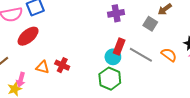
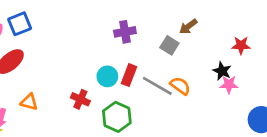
orange semicircle: (169, 55) -> (180, 86), moved
cyan circle: (113, 57) -> (107, 76), moved
red cross: (62, 65) -> (80, 99), moved

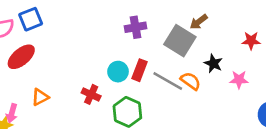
gray square: (169, 45) -> (180, 41), size x1.6
black star: (222, 71) -> (213, 64), moved
orange triangle: (29, 102) -> (40, 97), turned -42

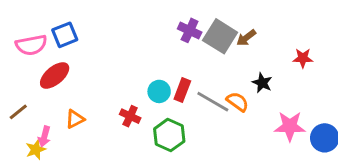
purple cross: (135, 27) -> (190, 30), moved, turned 35
gray square: (180, 41) -> (220, 36), moved
pink star: (239, 80) -> (290, 126), moved, size x1.5

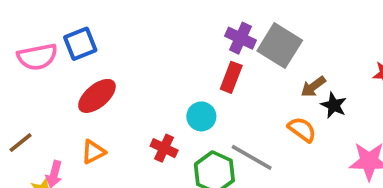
brown arrow: (246, 38) -> (313, 87), moved
red ellipse: (55, 75) -> (97, 96), moved
red rectangle: (182, 90) -> (231, 77), moved
gray line: (213, 102) -> (252, 157), moved

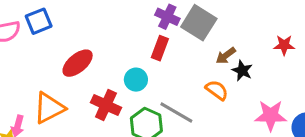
red ellipse: (97, 96) -> (78, 63), moved
red cross: (164, 148) -> (106, 105), size x1.4
orange triangle: (93, 152) -> (49, 108), size x1.6

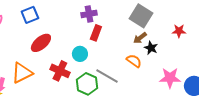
purple cross: (167, 17) -> (89, 14), moved, turned -35
blue square: (39, 21) -> (30, 15), moved
gray square: (199, 23) -> (141, 16), moved

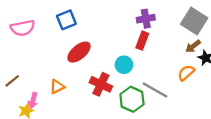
purple cross: (89, 14) -> (146, 19), moved
orange semicircle: (134, 61) -> (186, 73), turned -77
orange triangle: (22, 73) -> (57, 87), size x0.6

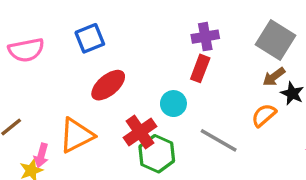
red cross: (101, 84) -> (140, 132), turned 30
orange triangle: (57, 87) -> (76, 135), size x1.6
green hexagon: (132, 99) -> (157, 154), moved

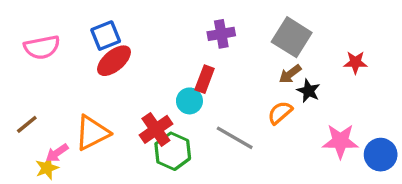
red rectangle: (200, 68) -> (205, 79), moved
red ellipse: (108, 85) -> (114, 61), moved
pink arrow: (41, 155) -> (57, 153), turned 40

